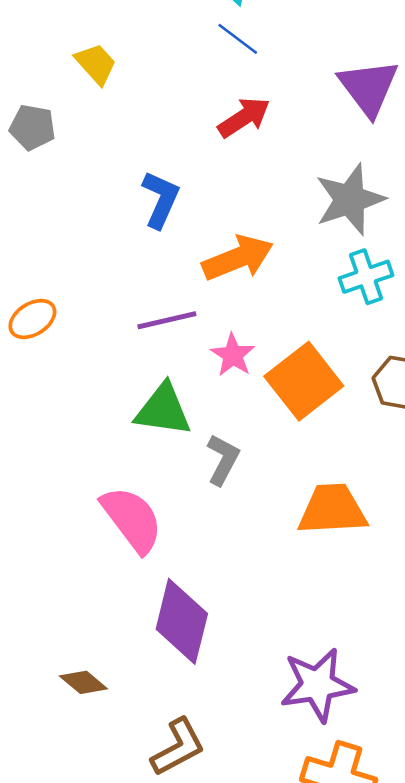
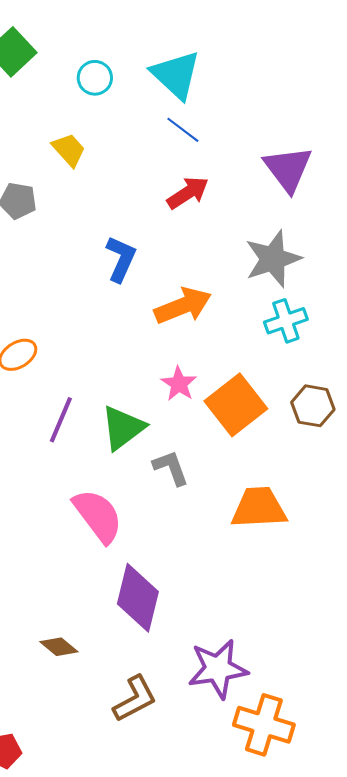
purple line: (167, 320) -> (61, 420), moved, turned -54
green triangle: (163, 410) -> (123, 428), turned -45
gray L-shape: (223, 460) -> (171, 468), turned -48
purple star: (317, 685) -> (218, 669), moved

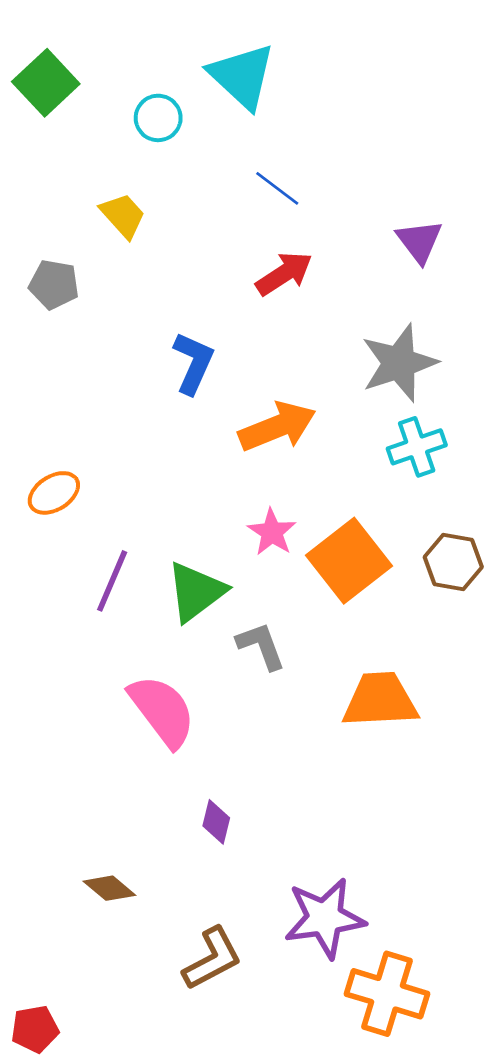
cyan triangle: (176, 75) -> (242, 76), moved
purple triangle: (288, 169) -> (419, 241), size x0.7
purple diamond: (138, 598) -> (216, 822), size x0.5

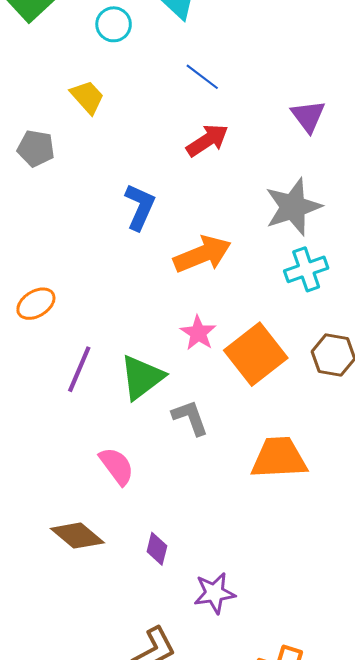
pink semicircle: (162, 711) -> (117, 466), size x0.7
brown diamond: (109, 888) -> (77, 536), moved, size x1.4
purple star: (325, 918) -> (214, 593), moved, size x0.7

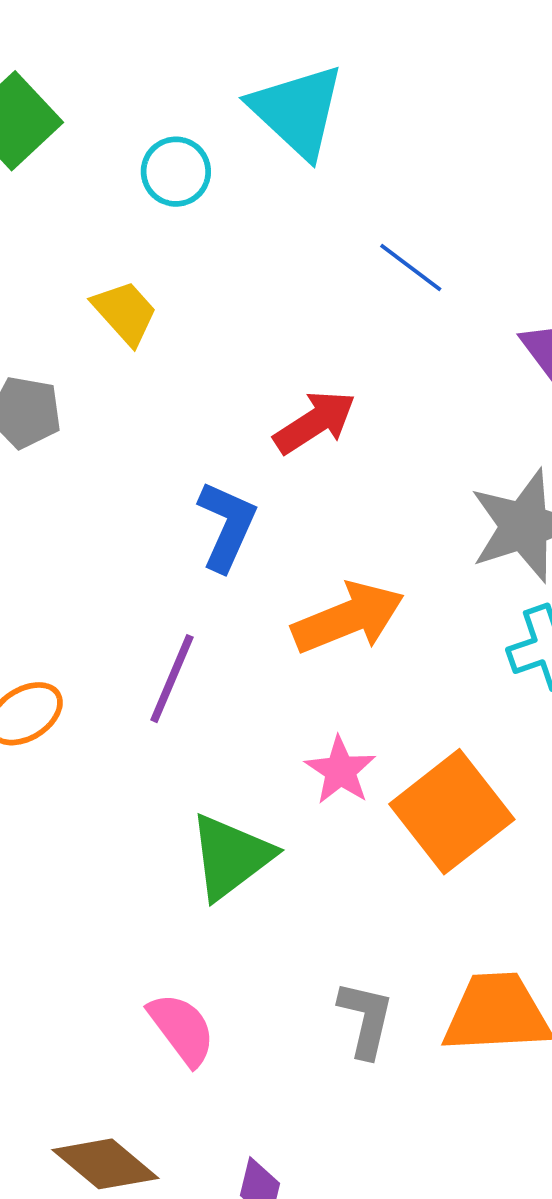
blue line: (202, 77) -> (411, 268), moved
red arrow: (207, 140) -> (315, 422), moved
purple line: (79, 369) -> (172, 679), moved
gray L-shape: (190, 418) -> (366, 1019), moved, turned 33

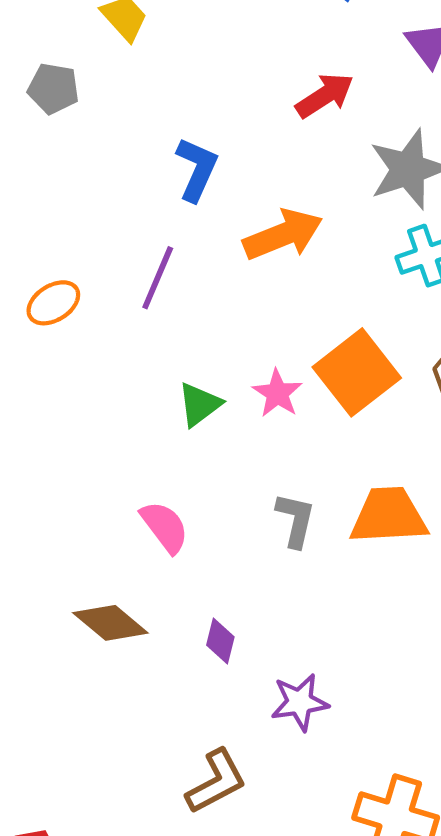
red arrow: (315, 422) -> (325, 96), moved
pink star: (340, 771) -> (277, 393), moved
green triangle: (231, 857) -> (199, 404), size x0.7

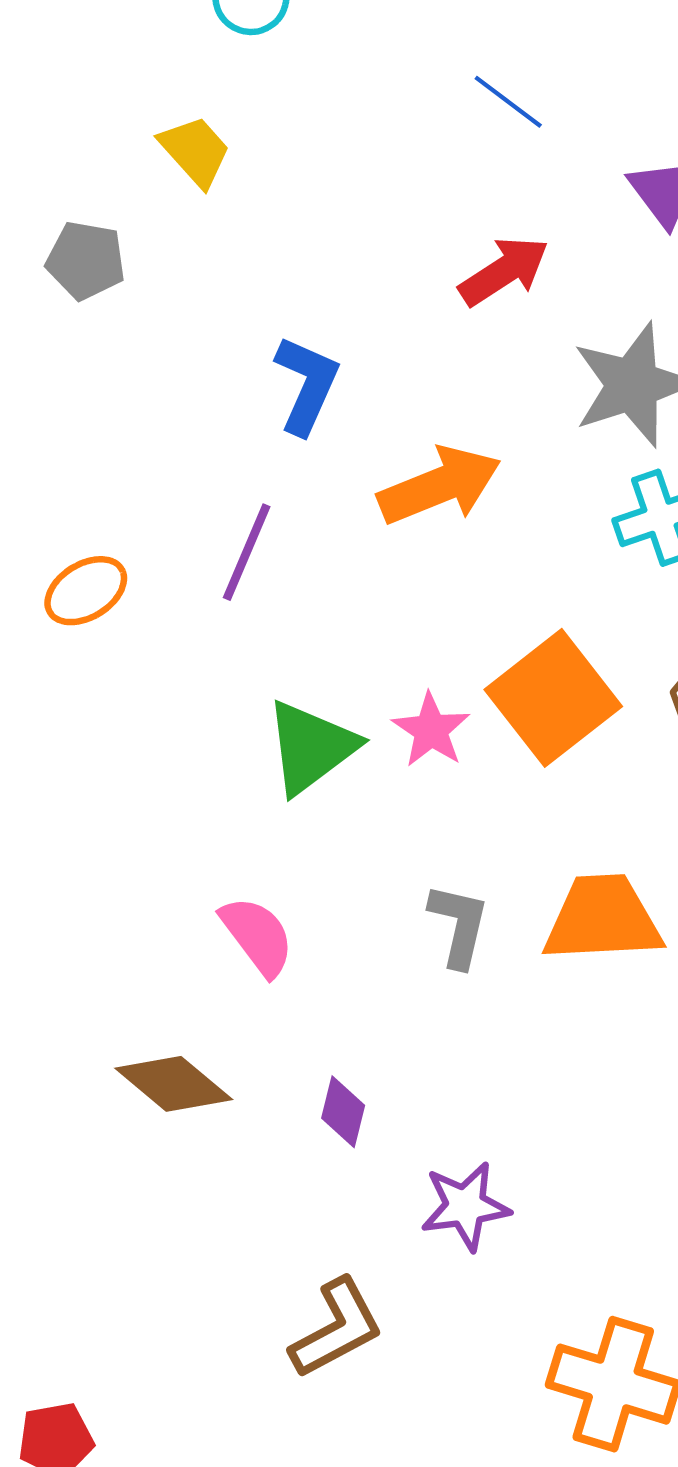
green triangle: (199, 404) -> (311, 747), size x1.4

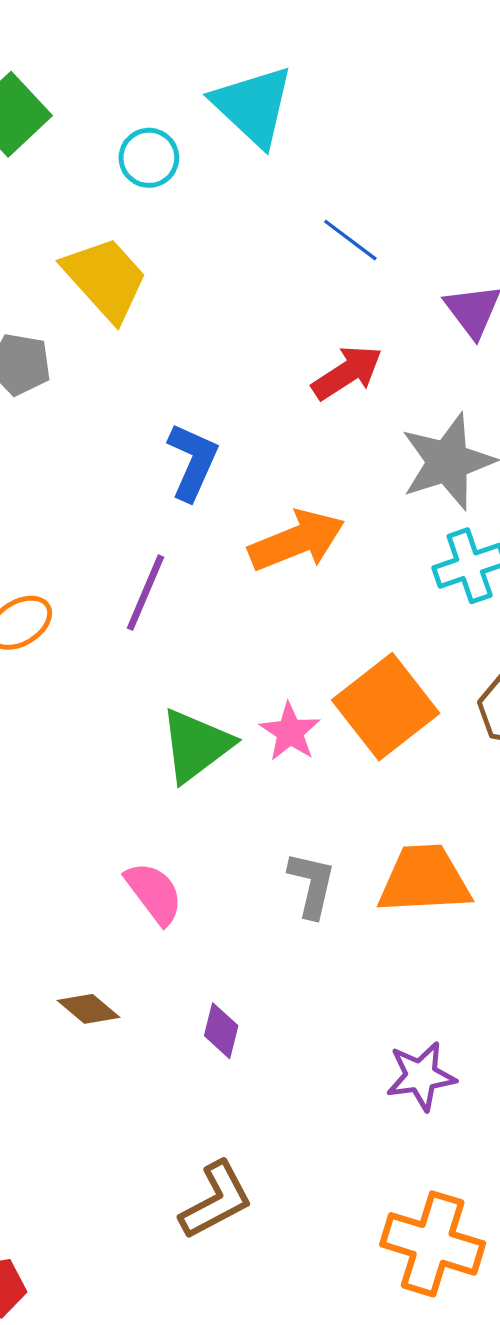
yellow trapezoid: (195, 151) -> (105, 279), size x1.5
brown diamond: (174, 1084) -> (88, 1009), size x0.7
purple star: (465, 1206) -> (421, 1076), moved

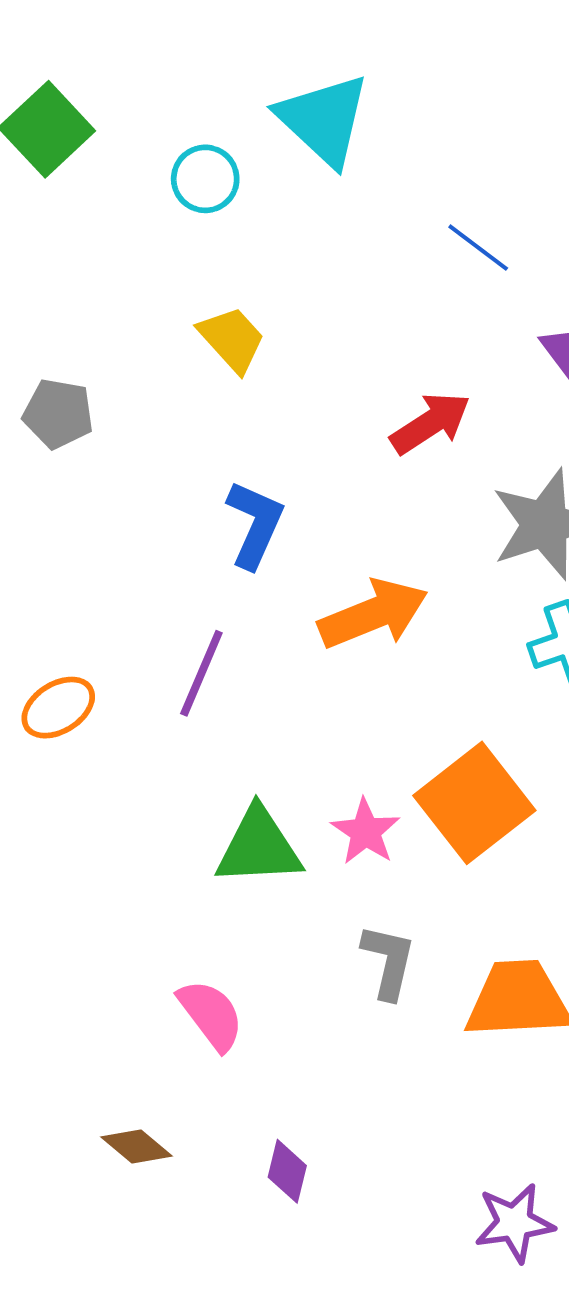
blue line: (350, 240) -> (478, 248), moved
yellow trapezoid: (105, 279) -> (232, 339), moved, size x0.7
green triangle: (196, 745) -> (259, 847), turned 34
gray L-shape: (312, 885) -> (388, 961), moved

